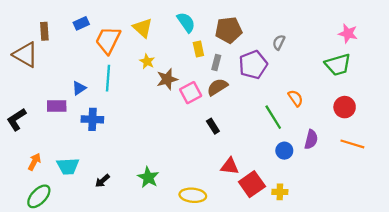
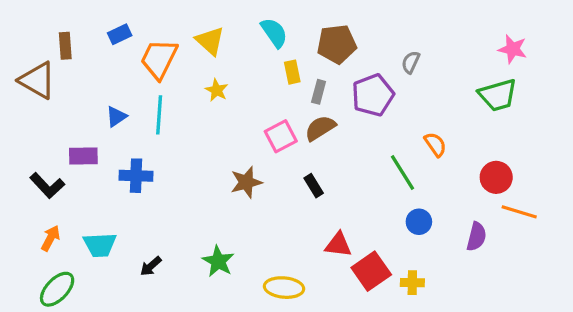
brown star: (167, 79) -> (246, 182), moved
blue triangle: (79, 88) -> (116, 116), moved
red circle: (345, 107) -> (496, 177), moved
black L-shape: (17, 119) -> (47, 186), moved, turned -100
purple semicircle: (311, 139) -> (476, 237), moved

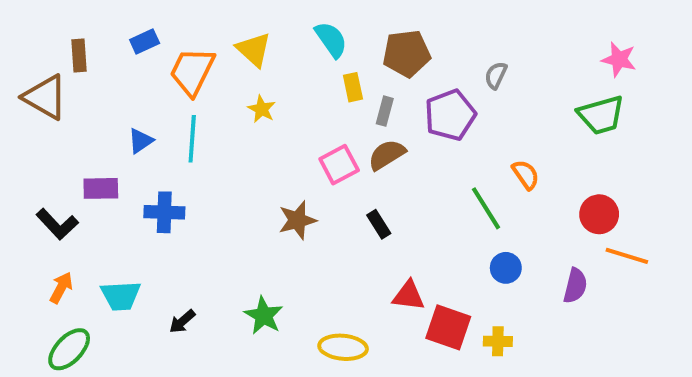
red square: (371, 271) -> (448, 327), turned -36

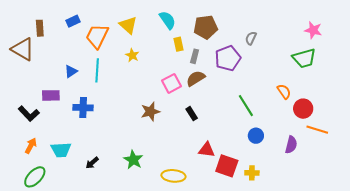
orange semicircle: (526, 175) -> (284, 91), moved

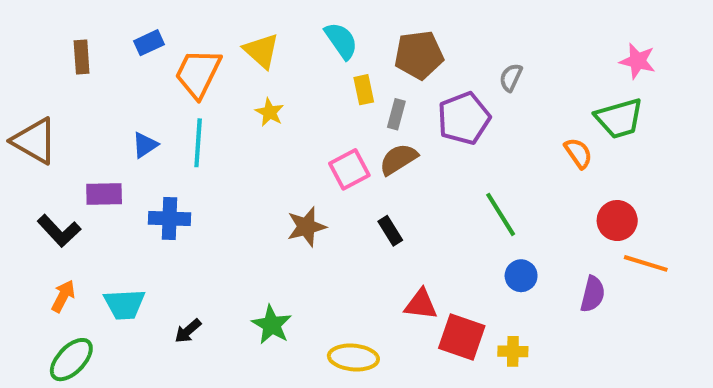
brown triangle: (23, 49) -> (35, 141), moved
orange semicircle: (284, 91) -> (578, 153), moved

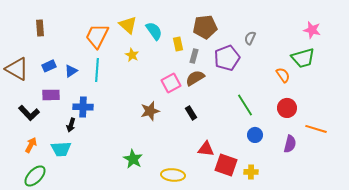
cyan semicircle: (341, 41) -> (154, 31), moved
blue rectangle: (149, 43) -> (49, 66), moved
red circle: (617, 221) -> (287, 108), moved
black arrow: (188, 331) -> (71, 125), moved, turned -32

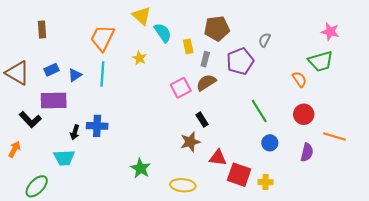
yellow triangle: (128, 25) -> (142, 16), moved
purple rectangle: (51, 95) -> (54, 100), size x1.4
blue cross: (83, 107) -> (97, 126), moved
brown star: (150, 111) -> (190, 142), moved
orange arrow: (31, 145) -> (14, 149), moved

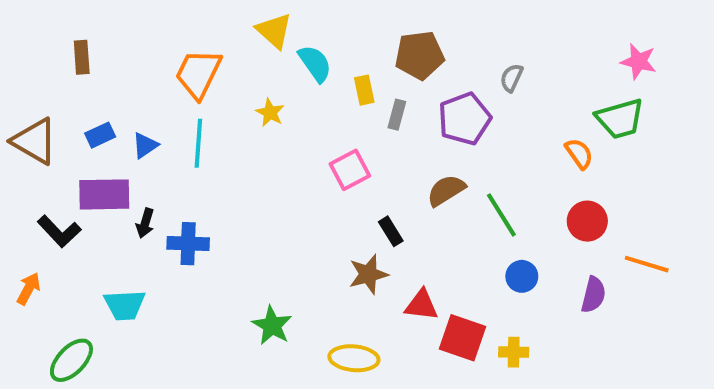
brown semicircle: (206, 82) -> (446, 190), moved
black arrow: (75, 132) -> (145, 223), moved

